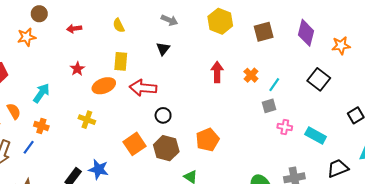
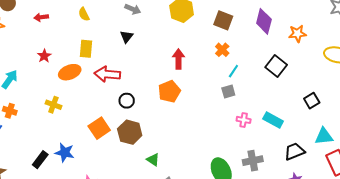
brown square: (264, 32) -> (223, 20), turned 36
orange cross: (251, 75) -> (222, 50), moved
pink cross: (285, 127) -> (244, 120), moved
orange pentagon: (208, 140) -> (169, 91), moved

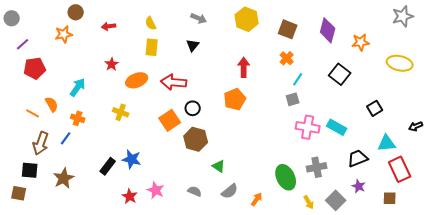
yellow rectangle: (86, 49) -> (152, 47), moved
pink cross: (244, 120) -> (308, 127), size x1.6
orange square: (99, 128) -> (170, 120), moved

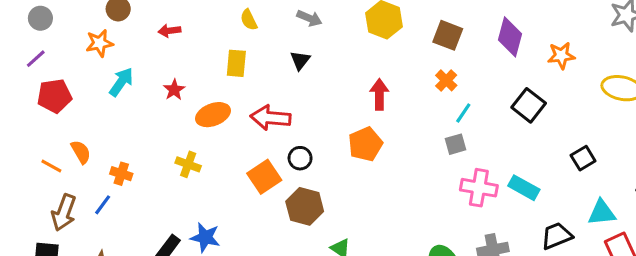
gray circle: (12, 18) -> (40, 18), moved
yellow semicircle: (151, 23) -> (249, 20), moved
cyan arrow: (78, 87) -> (121, 82), moved

